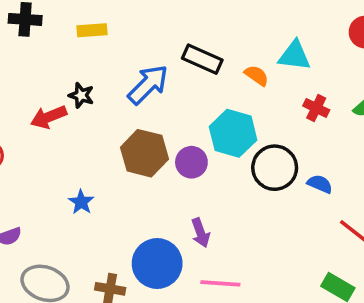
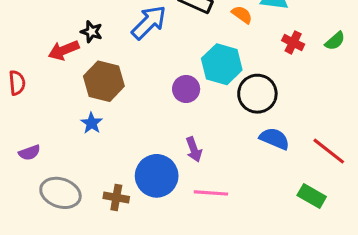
brown hexagon: (144, 153) -> (104, 81), moved
blue semicircle: (320, 184) -> (274, 139), moved, size x1.4

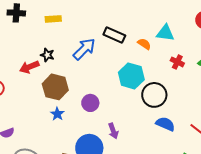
purple circle: (186, 89) -> (90, 103), moved
blue star: (91, 123) -> (57, 114), moved

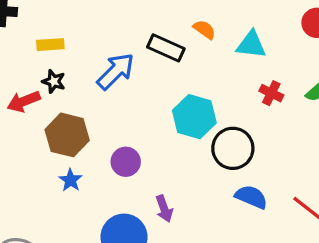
yellow rectangle: (53, 19) -> (50, 45), moved
orange semicircle: (144, 44) -> (204, 29), moved

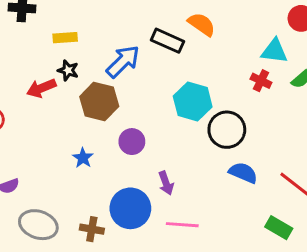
orange semicircle: (204, 29) -> (202, 24), size x1.4
cyan triangle: (251, 45) -> (274, 51), moved
brown hexagon: (67, 135) -> (99, 101), moved

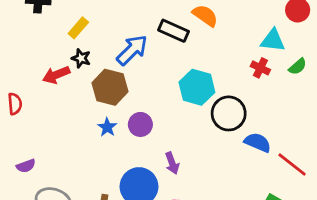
yellow rectangle: (65, 38) -> (78, 28), turned -45
blue star: (83, 158) -> (107, 127), moved
blue semicircle: (243, 173) -> (258, 142), moved

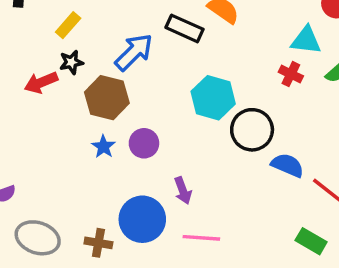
black star: (81, 58) -> (71, 62), turned -30

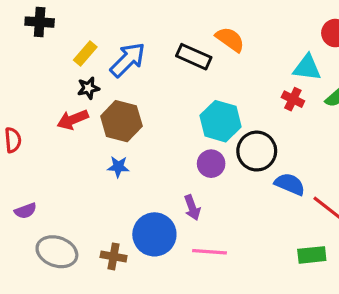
blue arrow: (134, 52) -> (128, 60), moved
red arrow: (41, 82) -> (73, 120), moved
purple circle: (144, 143) -> (211, 164), moved
blue star: (103, 147) -> (118, 167), turned -30
green rectangle: (311, 241) -> (312, 255), turned -36

